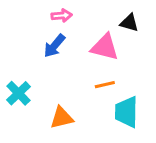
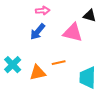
orange line: (105, 85) -> (59, 63), moved
orange triangle: (62, 118) -> (38, 73), moved

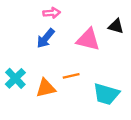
black triangle: (90, 16) -> (116, 26), moved
cyan trapezoid: (88, 78) -> (106, 94), turned -75

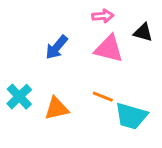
pink arrow: (52, 13) -> (103, 16), moved
orange line: (71, 76) -> (103, 97), moved, turned 35

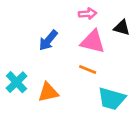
orange line: (103, 97) -> (88, 69), moved

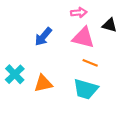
orange line: (88, 69) -> (90, 63), moved
cyan trapezoid: (112, 99) -> (86, 89), moved

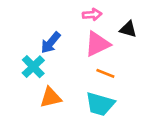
pink triangle: (83, 38) -> (97, 44), turned -40
cyan cross: (15, 74) -> (33, 67), moved

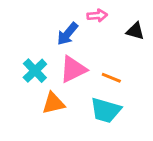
blue arrow: (51, 43) -> (67, 34), moved
pink triangle: (97, 44) -> (73, 69), moved

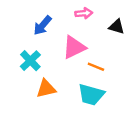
blue arrow: (67, 34) -> (42, 25), moved
pink triangle: (73, 69) -> (74, 47), moved

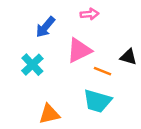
black triangle: (117, 27) -> (128, 57), moved
orange triangle: (46, 89) -> (49, 114), moved

